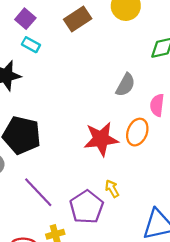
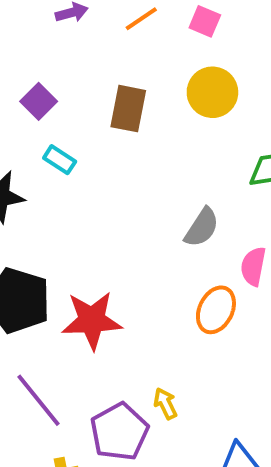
brown rectangle: (78, 19) -> (128, 109), turned -50
cyan rectangle: (31, 45) -> (60, 160), moved
red star: (101, 139) -> (92, 320), moved

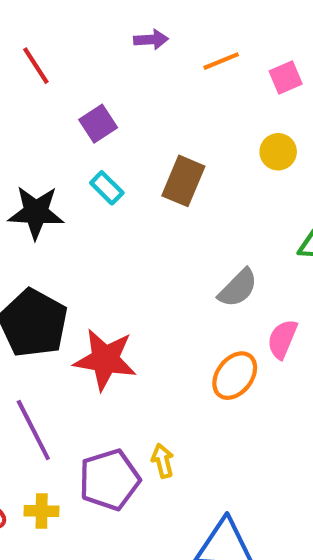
pink square: (205, 21) -> (286, 77), turned 32
yellow circle: (212, 92) -> (278, 152), size x0.7
brown rectangle: (128, 109) -> (183, 181), moved

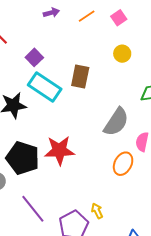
cyan rectangle: (107, 188) -> (45, 87), size x2.0
gray semicircle: (238, 288) -> (116, 122), size x1.4
red star: (105, 360) -> (59, 150), moved

